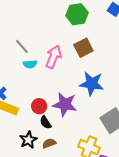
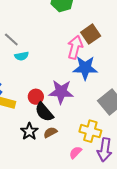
brown square: (83, 48) -> (91, 34), moved
pink arrow: (54, 57) -> (75, 47), moved
black semicircle: (45, 122) -> (44, 112), size x1.5

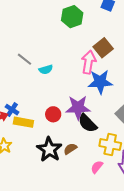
cyan semicircle: (22, 56) -> (46, 70), moved
black semicircle: (44, 112) -> (87, 123), moved
black star: (29, 131) -> (49, 149), size x1.4

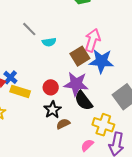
brown square: (103, 48) -> (80, 56), moved
black star: (49, 149) -> (53, 110), moved, size x0.7

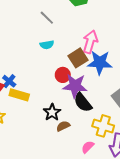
gray line: (29, 29) -> (47, 18), moved
red circle: (51, 87) -> (63, 75), moved

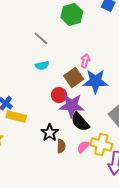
pink arrow: (90, 42) -> (85, 61), size x0.6
brown semicircle: (63, 126) -> (61, 146), turned 120
pink semicircle: (88, 147) -> (83, 147), moved

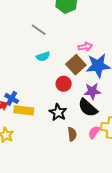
pink arrow: (85, 61) -> (85, 47), turned 72
purple star: (72, 105) -> (92, 91), moved, size x0.7
black star: (50, 133) -> (58, 112), moved

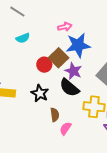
brown square: (76, 65) -> (59, 58), moved
purple star: (92, 91) -> (73, 71), turned 30
pink semicircle: (94, 132) -> (65, 128), moved

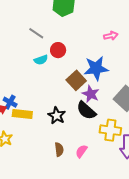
pink arrow: (65, 27) -> (111, 36), moved
red circle: (44, 65) -> (58, 50), moved
brown semicircle: (55, 115) -> (59, 149), moved

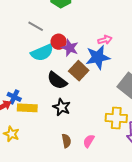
pink arrow: (111, 36) -> (105, 40), moved
cyan semicircle: (41, 60) -> (42, 53), size x1.6
purple star: (91, 94) -> (70, 48), moved
black semicircle: (86, 111) -> (57, 80), moved

